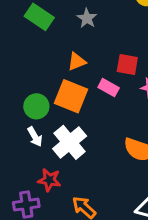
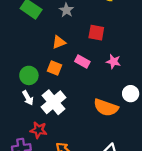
red square: (127, 64) -> (96, 33), moved
orange square: (71, 96) -> (55, 68), size x0.6

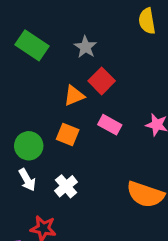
red square: (96, 33) -> (102, 81), moved, turned 35
white cross: (54, 102) -> (66, 186), size x0.6

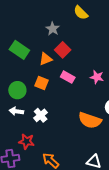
yellow semicircle: (147, 21) -> (81, 13), moved, turned -35
green rectangle: (32, 45) -> (19, 50), moved
white arrow: (27, 180) -> (16, 111), turned 128

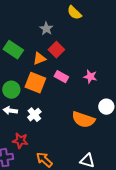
orange square: (42, 83) -> (35, 83), size x1.5

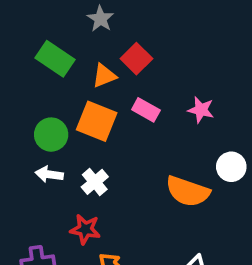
gray star: (46, 29) -> (100, 19), moved
red star: (20, 141) -> (85, 229), moved

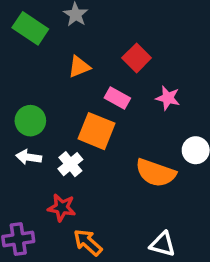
green rectangle: (55, 59) -> (30, 28), moved
red square: (136, 59) -> (137, 58), moved
orange square: (97, 121) -> (96, 131), moved

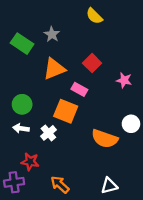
orange triangle: (79, 67) -> (54, 69), size x1.5
pink star: (168, 98) -> (124, 80), moved
red star: (62, 208) -> (30, 162), moved
white triangle: (163, 244) -> (109, 186), turned -30

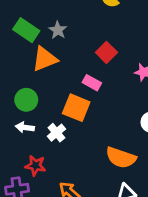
gray star: (52, 34) -> (58, 30), moved
orange triangle: (54, 69) -> (45, 59), moved
orange semicircle: (105, 139) -> (121, 158), moved

